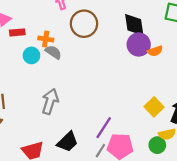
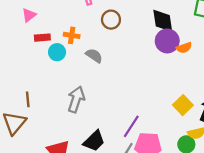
brown circle: (84, 24) -> (111, 20), size x0.7
red rectangle: (17, 32) -> (42, 38), moved
gray semicircle: (53, 52) -> (94, 56), moved

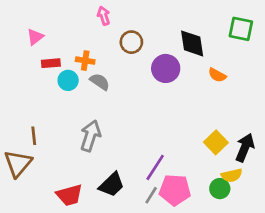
purple circle: (167, 41) -> (166, 68), moved
orange semicircle: (184, 48) -> (217, 75), turned 48
gray semicircle: (94, 56) -> (100, 82), moved

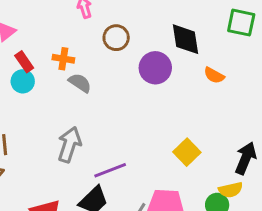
red rectangle: (51, 63) -> (24, 62), turned 60
cyan circle: (68, 80) -> (23, 81), moved
yellow square: (216, 142) -> (187, 152), moved
purple line: (155, 167) -> (110, 170), moved, turned 36

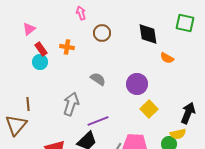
purple circle: (155, 68) -> (137, 84), moved
gray semicircle: (80, 83) -> (98, 79), moved

